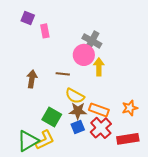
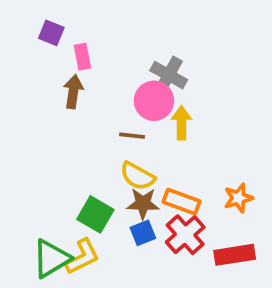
brown line: (63, 74) -> (132, 136), moved
brown arrow: (32, 79) -> (73, 92), moved

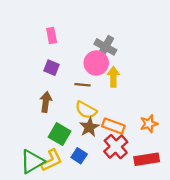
purple square: (51, 33) -> (52, 68), moved
brown arrow: (73, 92) -> (46, 102), moved
brown star: (143, 203) -> (89, 127), turned -30
blue square: (143, 233) -> (79, 156), moved, turned -35

